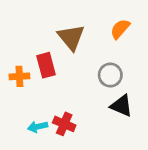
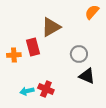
orange semicircle: (120, 29) -> (92, 12), moved
brown triangle: (71, 37) -> (51, 27), turned 40

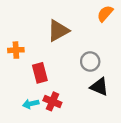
red rectangle: (33, 47) -> (40, 73), moved
orange cross: (14, 55) -> (16, 50), moved

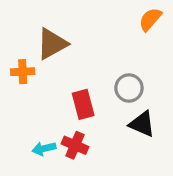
brown triangle: (58, 31) -> (52, 44), moved
red rectangle: (40, 73) -> (83, 104), moved

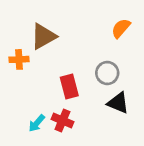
orange semicircle: (150, 19) -> (121, 28), moved
cyan arrow: (44, 149) -> (37, 123), turned -36

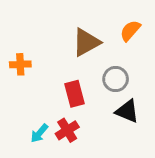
brown triangle: (43, 36) -> (86, 42), moved
red cross: (62, 121) -> (67, 130), turned 35

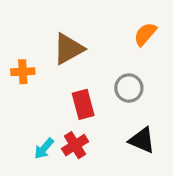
brown triangle: (86, 42) -> (68, 49), moved
black triangle: (127, 111) -> (142, 140), moved

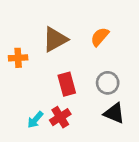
orange semicircle: (145, 34) -> (100, 37), moved
gray circle: (129, 88) -> (108, 83), moved

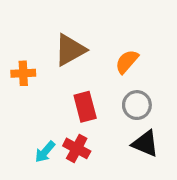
orange semicircle: (100, 37) -> (127, 62), moved
red cross: (60, 117) -> (77, 148), turned -30

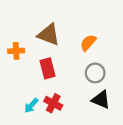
brown triangle: (70, 50) -> (49, 35), turned 50
red rectangle: (85, 107) -> (48, 68), moved

